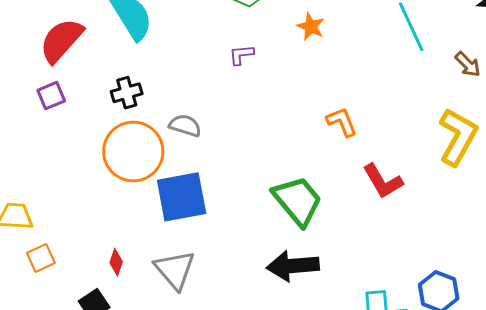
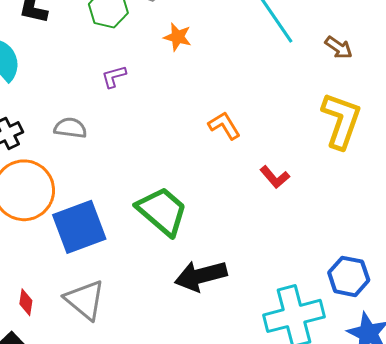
gray semicircle: (185, 126) -> (70, 128), moved
red L-shape: (383, 181) -> (275, 177), size x0.7
green trapezoid: (297, 201) -> (162, 211), moved

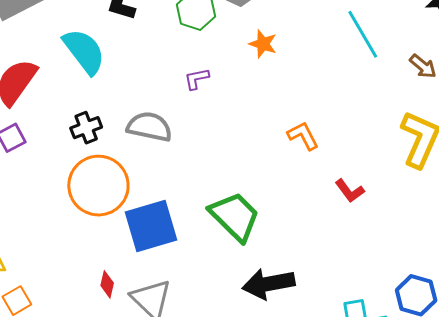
gray semicircle: (70, 128) -> (149, 127), size x1.4
red diamond: (26, 302) -> (107, 284), moved

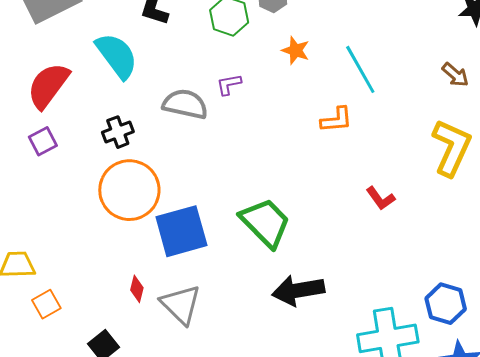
cyan line: (363, 34) -> (360, 69), moved
gray semicircle: (149, 127) -> (185, 104), moved
orange L-shape: (303, 136) -> (336, 120), moved, turned 112

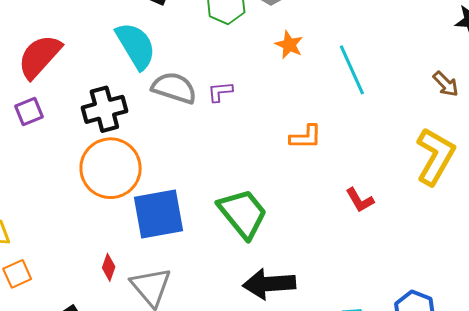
cyan semicircle: (117, 56) -> (136, 46), moved
purple L-shape: (229, 84) -> (220, 92), moved
orange L-shape: (336, 120) -> (306, 137), moved
black cross: (118, 132) -> (104, 109), size x1.4

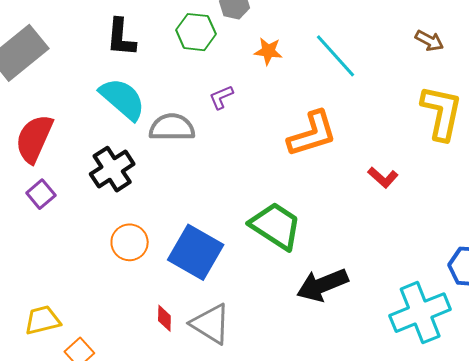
purple L-shape: (220, 92) -> (221, 97), moved
orange L-shape: (306, 137) -> (312, 134), size x1.6
orange circle: (111, 168) -> (130, 242), moved, size x0.6
blue square: (158, 214) -> (196, 252), turned -32

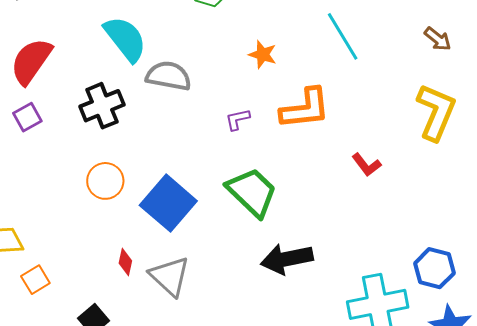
orange star: (268, 51) -> (263, 55), moved
purple L-shape: (221, 97) -> (238, 119), moved

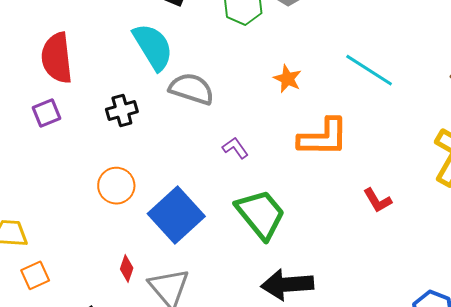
cyan line: (343, 36) -> (369, 70), turned -33
red semicircle: (31, 61) -> (57, 58), turned -48
black cross: (102, 106) -> (122, 111), size x0.7
purple L-shape: (238, 119) -> (235, 148), moved, turned 60

